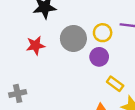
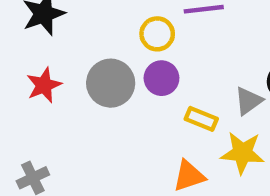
gray circle: (73, 38) -> (111, 83), moved

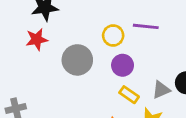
purple circle: (161, 78) -> (123, 65), moved
red star: (44, 85) -> (37, 39), moved

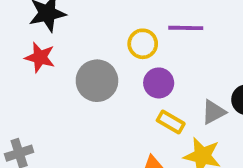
red star: (37, 39) -> (40, 57), turned 30

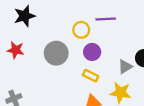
red star: (40, 57) -> (16, 50), moved
yellow rectangle: (171, 122) -> (91, 76), moved

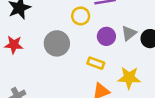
purple circle: (92, 52) -> (106, 36), moved
gray triangle: (125, 67) -> (129, 33), moved

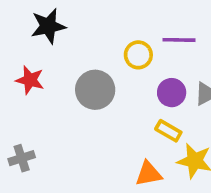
yellow rectangle: (96, 63) -> (168, 131), moved

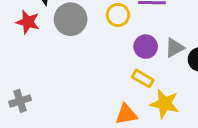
red star: (30, 80) -> (28, 22), moved
gray circle: (95, 90) -> (71, 19), moved

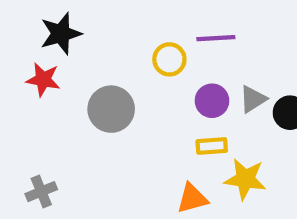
gray circle: (71, 19) -> (111, 109), moved
yellow rectangle: (143, 78) -> (212, 146), turned -30

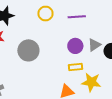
yellow circle: (169, 59) -> (45, 14), moved

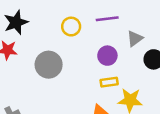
yellow circle: (45, 14) -> (71, 27), moved
gray triangle: (94, 45) -> (135, 39), moved

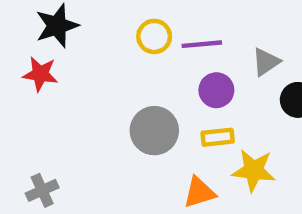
purple line: (107, 19) -> (202, 44), moved
gray circle: (49, 65) -> (154, 131), moved

